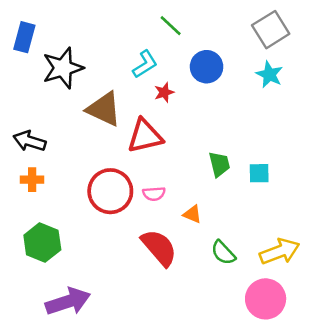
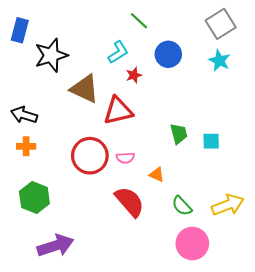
pink circle: (266, 299) -> (192, 243), moved

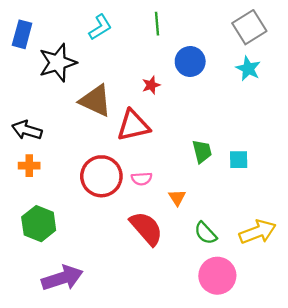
green line: (139, 21) -> (157, 24), turned 42
cyan L-shape: (118, 52) -> (100, 27), moved
orange triangle: (157, 175) -> (177, 198), turned 35

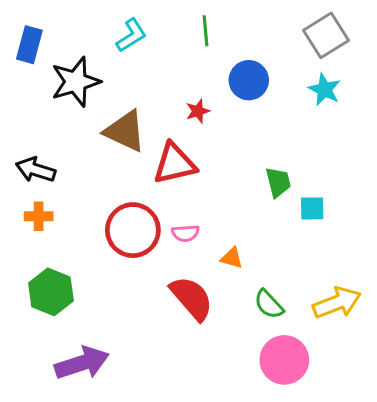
green trapezoid: (202, 151) -> (278, 182), moved
orange triangle: (177, 198) -> (232, 258), turned -42

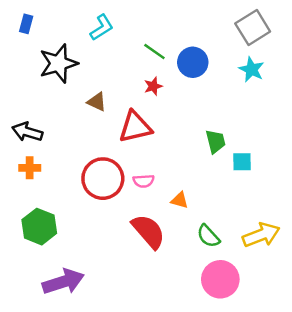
green line: (205, 31) -> (154, 51), moved, turned -50
blue rectangle: (29, 45) -> (26, 24), moved, size x0.7
brown triangle: (125, 131) -> (97, 102), size x0.6

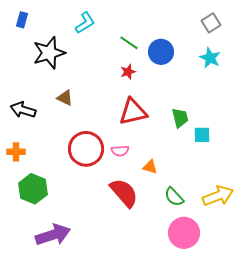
gray square: (253, 27) -> (211, 23), size x0.7
brown triangle: (97, 102) -> (65, 98), moved
red triangle: (135, 127) -> (133, 112), moved
orange cross: (30, 168) -> (16, 152), moved

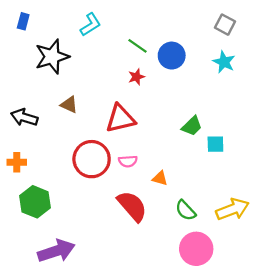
gray square: (211, 23) -> (225, 25), turned -30
red triangle: (133, 112) -> (120, 119), moved
green trapezoid: (180, 118) -> (192, 126), turned 60

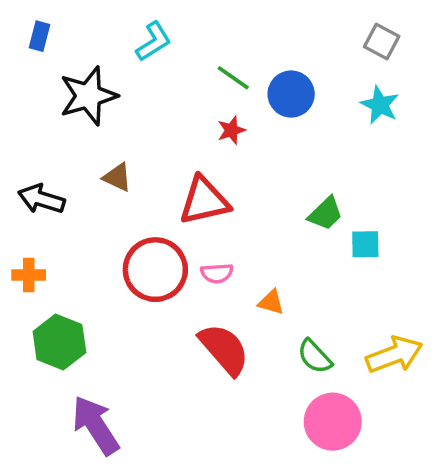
purple arrow: (56, 251) -> (96, 425), turned -105

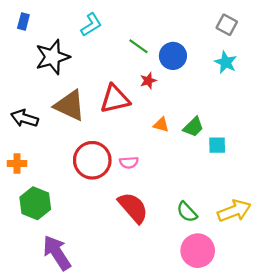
red star: (231, 130) -> (148, 81), moved
brown triangle: (117, 177) -> (70, 105), size x1.8
red triangle: (204, 201) -> (115, 99), moved
orange triangle: (271, 302) -> (161, 125), moved

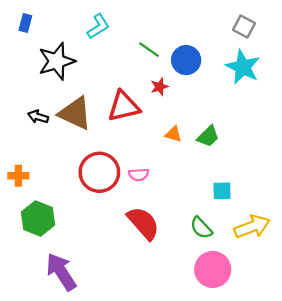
cyan star: (226, 62) -> (243, 67), size x1.4
black arrow: (25, 118) -> (38, 117), moved, size x0.7
cyan square: (217, 145) -> (222, 191), moved

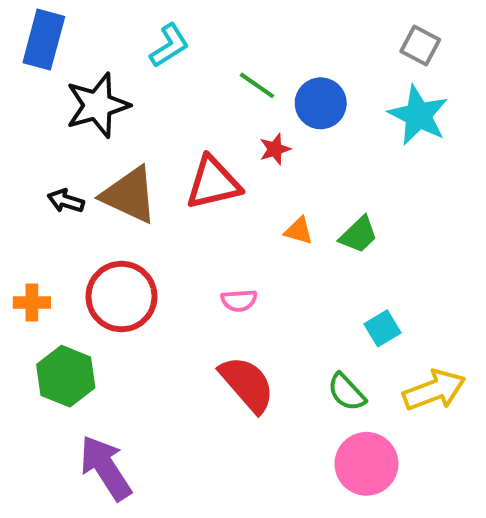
blue rectangle: (25, 23) -> (44, 40), size x1.8
red circle: (99, 172) -> (121, 297), moved
cyan square: (222, 191) -> (382, 328), turned -30

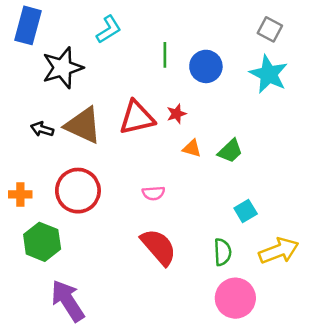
green line: (257, 85) -> (165, 55), turned 55
red star: (275, 149) -> (176, 114), moved
green semicircle: (347, 392) -> (223, 252), turned -140

